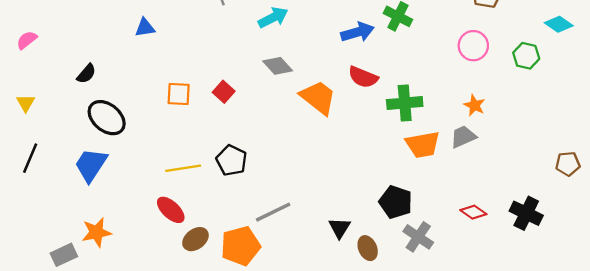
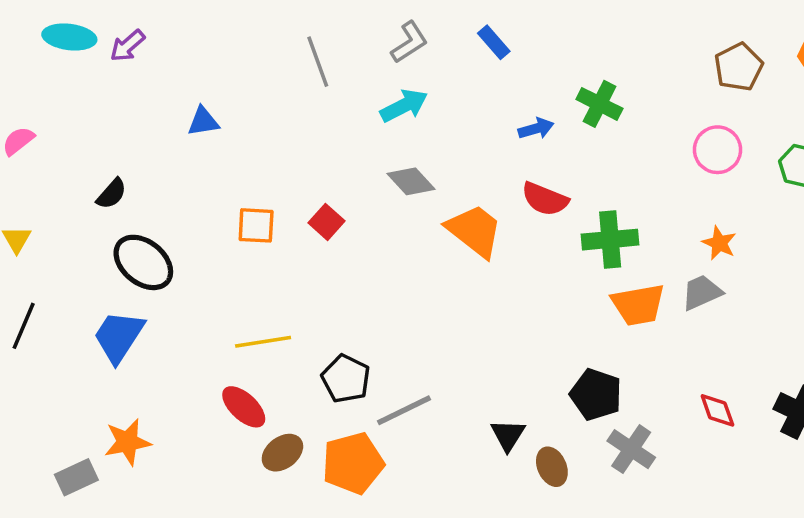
blue arrow: (357, 32) -> (536, 129), size x0.7
black pentagon: (231, 160) -> (346, 379), moved
red diamond: (473, 212) -> (717, 410), turned 35

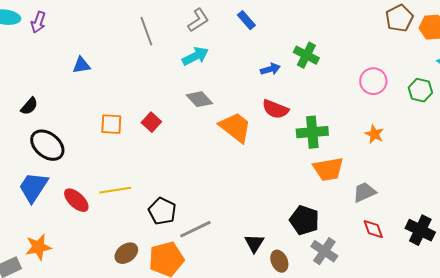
purple arrow: (127, 46) -> (38, 22), turned -30
brown pentagon: (739, 67) -> (399, 18), moved
gray trapezoid: (702, 292) -> (364, 192), moved
red ellipse: (244, 407) -> (76, 200), moved

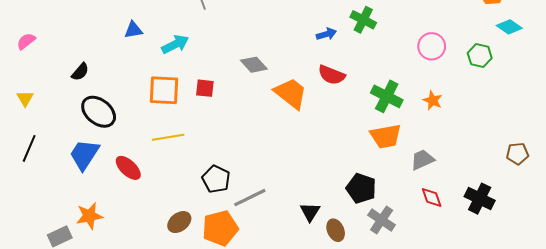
cyan arrow: (195, 56) -> (175, 44), moved
red square: (151, 122) -> (205, 88), turned -36
orange square: (111, 124) -> (164, 90), size x1.4
green cross: (312, 132) -> (387, 96), moved, turned 32
yellow line: (115, 190) -> (168, 137), moved

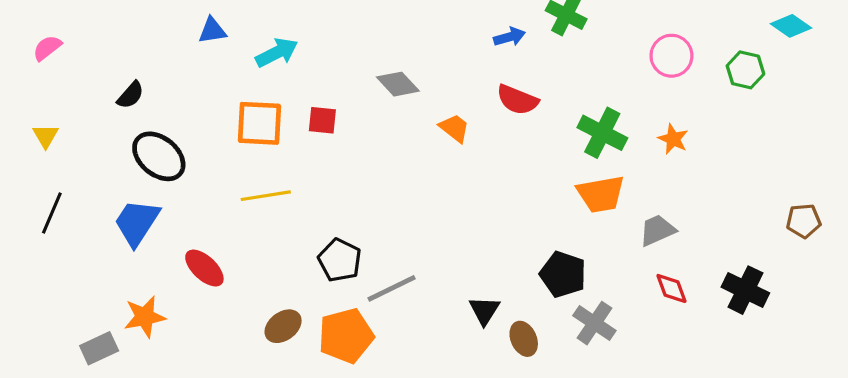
orange trapezoid: (291, 93) -> (454, 128), size x0.6
red ellipse: (128, 168) -> (204, 268), moved

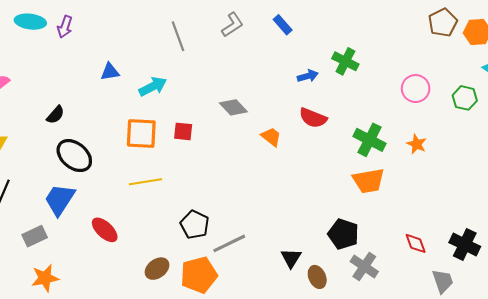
gray trapezoid: (657, 230) -> (443, 281), moved, turned 95
orange star: (145, 317) -> (45, 278), moved
gray rectangle: (99, 348) -> (35, 236), moved

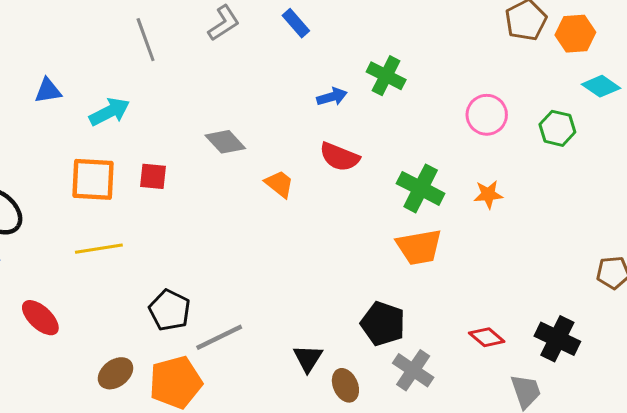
orange star: (417, 144) -> (488, 194), turned -30
red diamond: (416, 243) -> (487, 337), turned -30

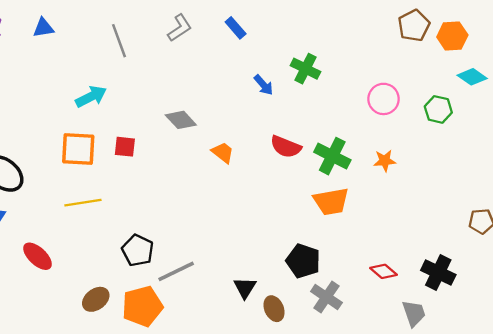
blue triangle: (48, 91) -> (43, 28), moved
blue arrow: (332, 97) -> (264, 85), turned 65
red semicircle: (339, 157) -> (286, 147), moved

